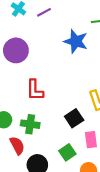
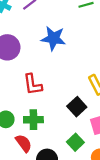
blue star: (76, 41) -> (53, 38), moved

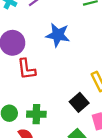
red L-shape: (33, 84) -> (26, 69), moved

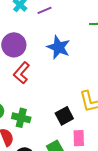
red L-shape: (26, 69) -> (22, 73), turned 35

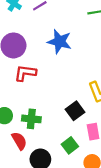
red L-shape: (22, 73) -> (25, 73), turned 65

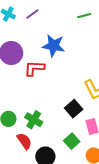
red L-shape: (25, 73) -> (34, 68), moved
green cross: (31, 119) -> (34, 120), turned 30

